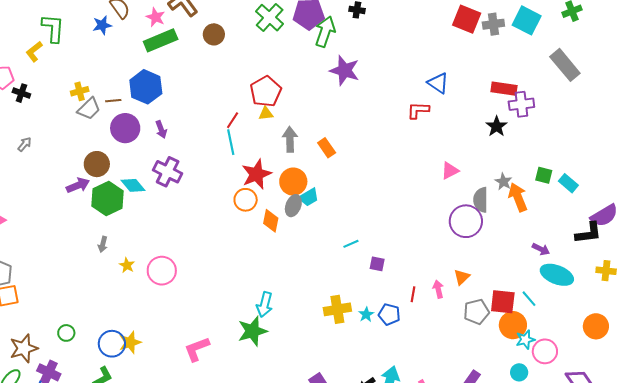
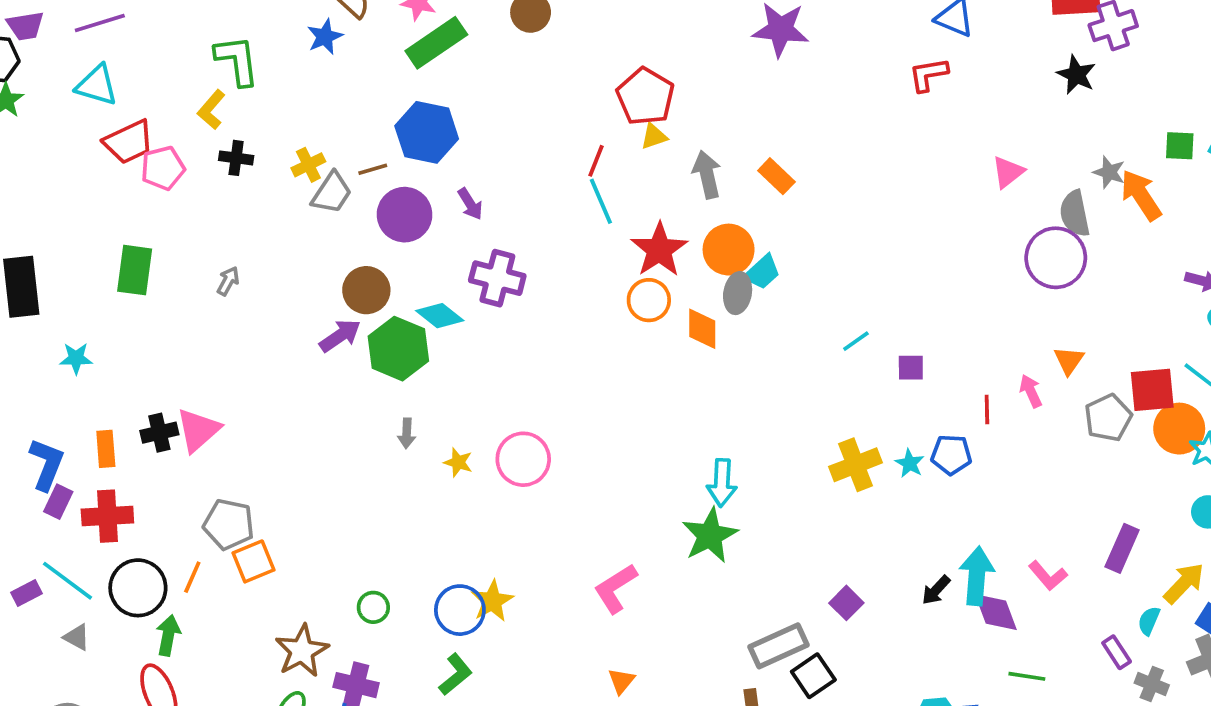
black cross: (21, 93) -> (236, 158), moved

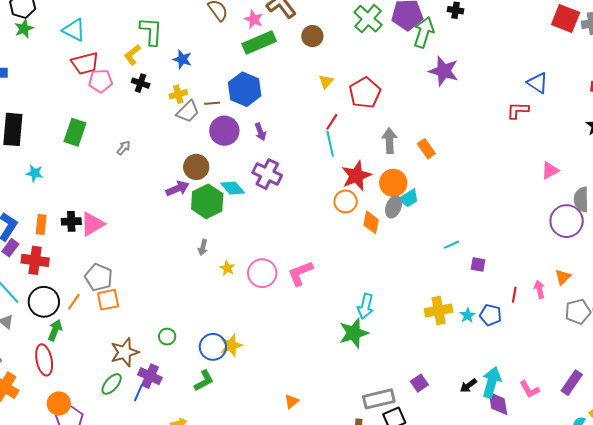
blue star: (325, 37) -> (182, 59), moved, turned 30
yellow triangle: (654, 136) -> (326, 82), moved, turned -42
pink L-shape: (616, 588) -> (300, 273), moved

